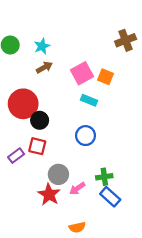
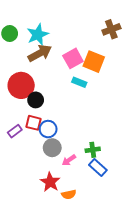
cyan star: (42, 46) -> (38, 35), size x1.5
brown arrow: (44, 67) -> (40, 53), size x1.6
orange square: (106, 77) -> (94, 62), size x1.5
blue circle: (85, 136) -> (48, 129), moved
red star: (49, 194) -> (50, 182), moved

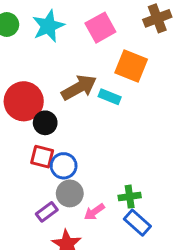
brown arrow: (40, 53) -> (79, 87), moved
pink square: (73, 58) -> (100, 28), moved
purple rectangle: (15, 131) -> (47, 212), moved

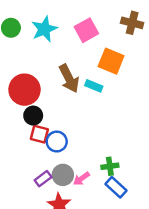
brown cross: (157, 18) -> (132, 23), turned 35
brown arrow: (79, 87) -> (69, 78), turned 92
black circle: (45, 123) -> (33, 116), moved
gray circle: (70, 193) -> (63, 175), moved

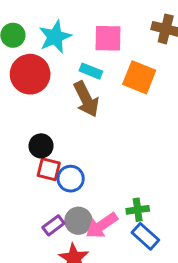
pink square: (86, 30) -> (108, 38), turned 30
cyan rectangle: (94, 86) -> (91, 71), moved
red circle: (25, 90) -> (30, 74), moved
pink arrow: (81, 179) -> (102, 225), size x1.5

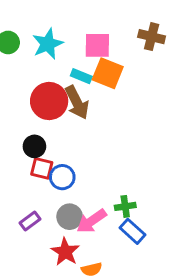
red circle: (30, 74) -> (49, 101), moved
orange square: (139, 77) -> (108, 73), moved
purple rectangle: (53, 225) -> (30, 221), moved

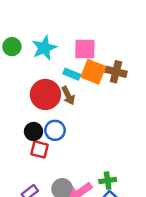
brown cross: (152, 37) -> (116, 72), moved
brown arrow: (77, 102) -> (68, 96), size x0.7
blue circle: (62, 177) -> (55, 130), moved

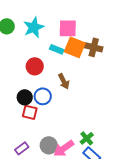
red circle: (45, 94) -> (35, 66), size x0.7
brown arrow: (68, 96) -> (64, 81), moved
green cross: (108, 181) -> (87, 138), turned -32

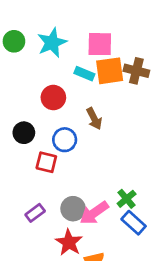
orange square: (75, 47) -> (110, 71), turned -30
black circle: (25, 97) -> (24, 133), moved

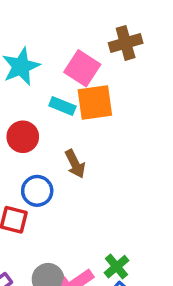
pink square: (100, 44) -> (82, 68), turned 32
brown cross: (136, 71) -> (126, 43), moved, turned -30

